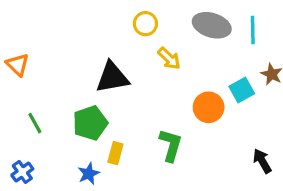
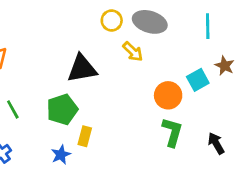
gray ellipse: (212, 25) -> (150, 22), moved
green L-shape: (171, 145) -> (172, 132), moved

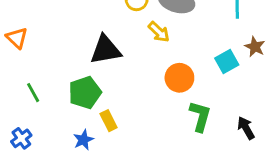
orange circle: (168, 95) -> (179, 78), moved
yellow rectangle: (85, 136) -> (109, 121), turned -42

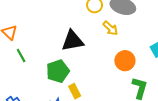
green line: (33, 93) -> (21, 55), moved

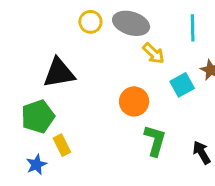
yellow arrow: (110, 28) -> (154, 53), moved

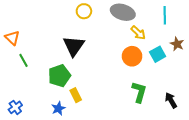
yellow circle: (90, 22) -> (84, 11), moved
black triangle: (59, 73) -> (74, 46), turned -45
orange circle: (134, 101) -> (132, 56), moved

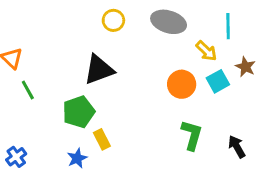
yellow arrow: (138, 33) -> (206, 51), moved
black triangle: (74, 46) -> (99, 70), turned 35

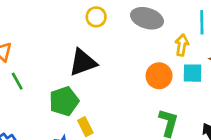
yellow arrow: (206, 51) -> (182, 45), turned -125
cyan square: (218, 81) -> (192, 73), turned 30

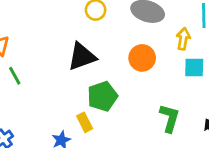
orange circle: (159, 76) -> (142, 58), moved
green pentagon: (64, 101) -> (102, 96), moved

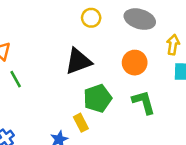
green L-shape: (170, 118) -> (144, 102), moved, turned -32

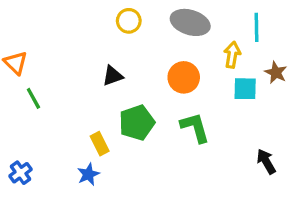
black triangle: (78, 61) -> (113, 76), size x0.6
yellow rectangle: (81, 123) -> (100, 144), moved

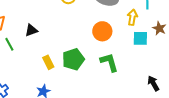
black triangle: (113, 76) -> (31, 30), moved
yellow rectangle: (100, 144) -> (48, 62), moved

